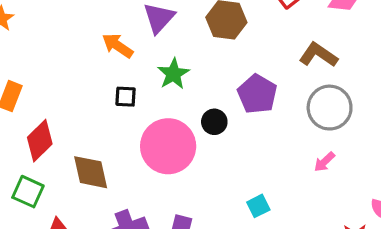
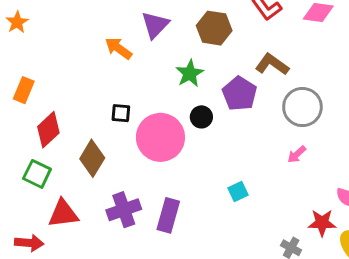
brown L-shape: (318, 55) -> (272, 64), moved
green star: (173, 74) -> (190, 73), moved
black square: (126, 97) -> (121, 113), moved
brown diamond: (91, 172) -> (92, 158), turned 42

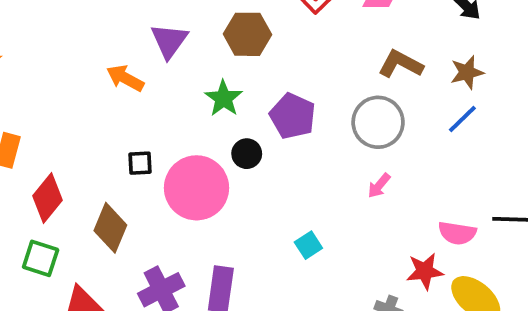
brown L-shape: (272, 64) -> (401, 64), moved

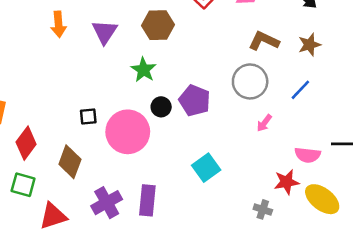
orange arrow: (125, 78) -> (58, 24), moved, turned -120
purple pentagon: (293, 116) -> (195, 100), moved
blue line: (462, 119) -> (300, 90), moved
pink arrow: (379, 186) -> (264, 123), moved
cyan square: (308, 245) -> (206, 168), size x1.5

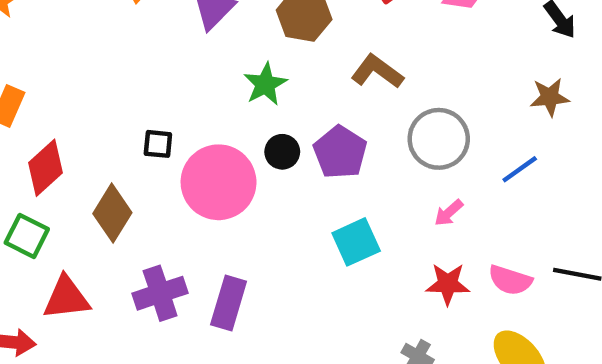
brown L-shape: (264, 41) -> (377, 71), moved
cyan square: (206, 168) -> (356, 242), moved
red star: (286, 182) -> (448, 284), moved

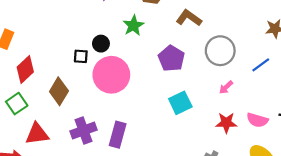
black circle: (282, 152) -> (101, 44), moved
green square: (27, 236) -> (17, 104), turned 30

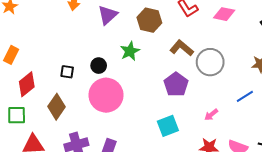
gray circle: (220, 51) -> (210, 62), moved
black square: (81, 56) -> (67, 72), moved
purple pentagon: (171, 58) -> (176, 84), moved
green square: (17, 104) -> (17, 115), turned 30

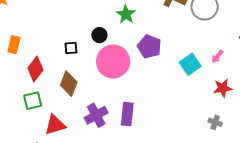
purple pentagon: (176, 84) -> (149, 46), moved
cyan square: (168, 126) -> (190, 64), moved

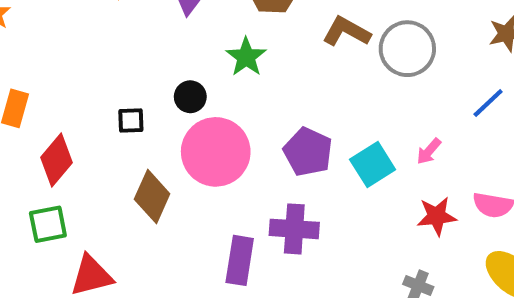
purple pentagon: (149, 46) -> (308, 152), moved
brown diamond: (69, 84) -> (152, 197), moved
purple cross: (96, 115) -> (294, 229), moved, turned 30

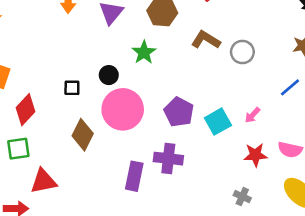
gray circle: (407, 49) -> (242, 52), size x0.7

